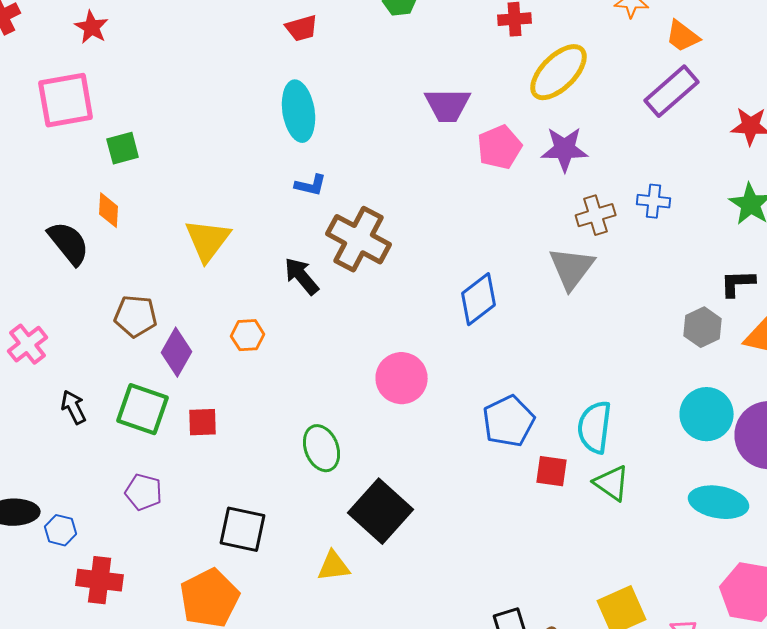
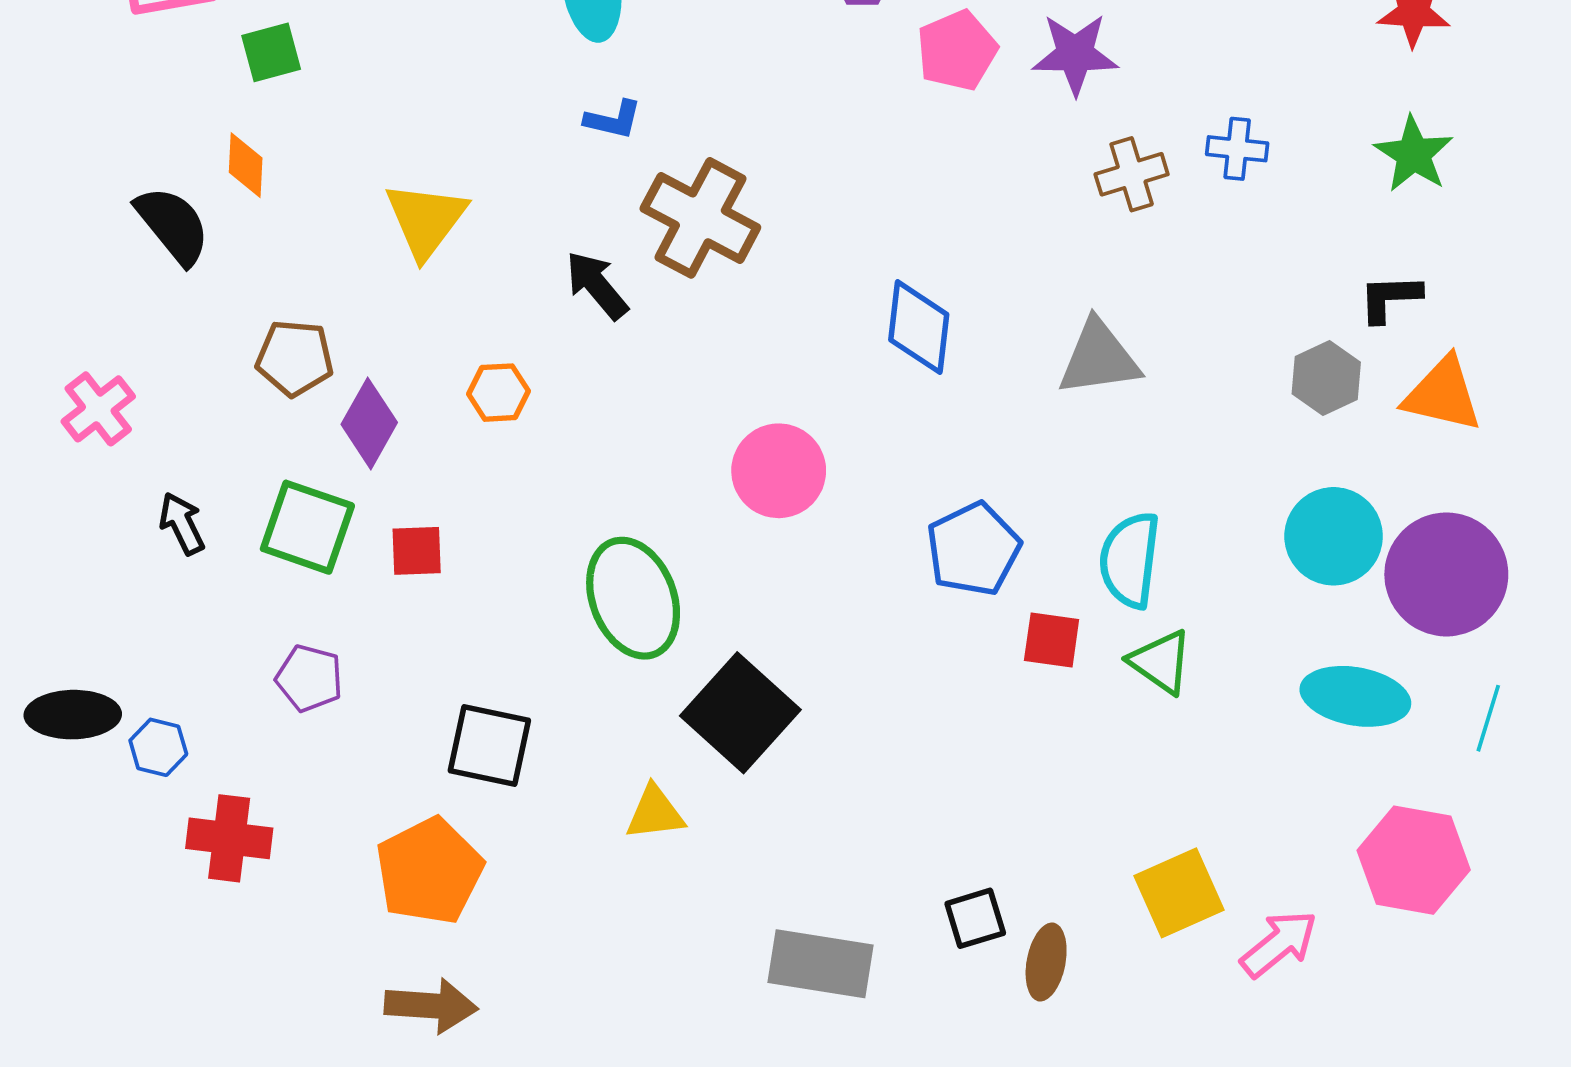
gray triangle: (572, 268) -> (1099, 358), moved, turned 45
blue diamond: (479, 299) -> (919, 327), turned -46
green ellipse: (322, 448) -> (633, 598), size x1.4

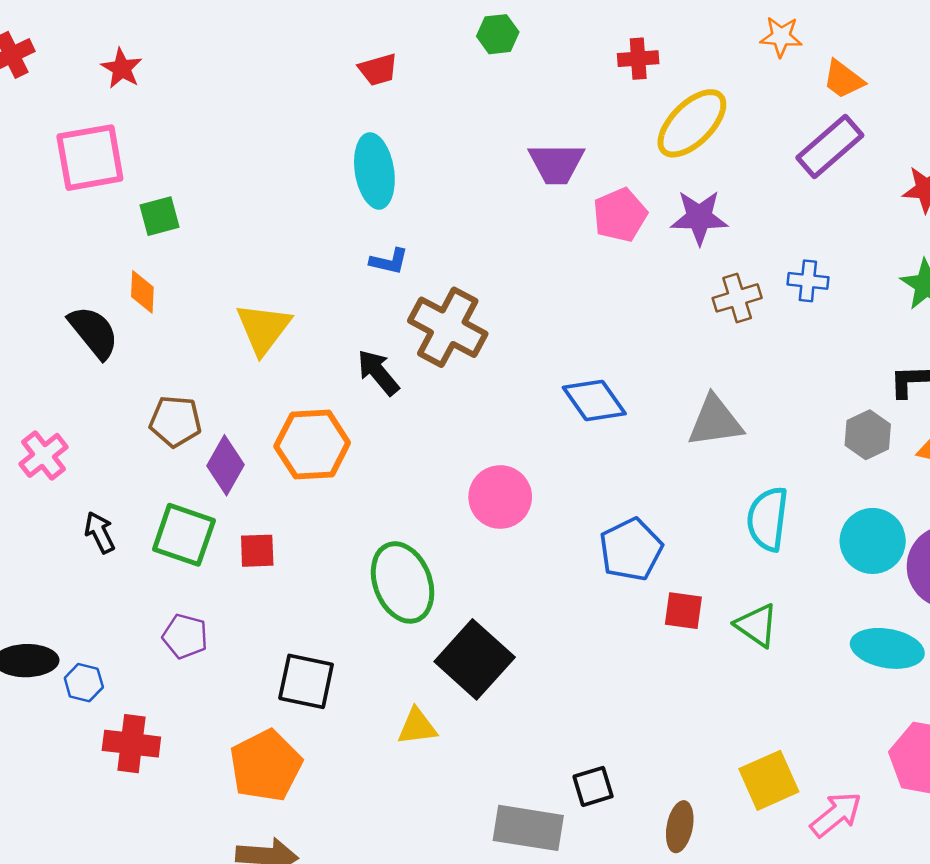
blue diamond: (919, 327) -> (594, 401), turned -42
orange hexagon: (498, 393) -> (312, 444), size x1.8
cyan semicircle: (1130, 560) -> (768, 519), moved
black square: (975, 918) -> (593, 786), moved

